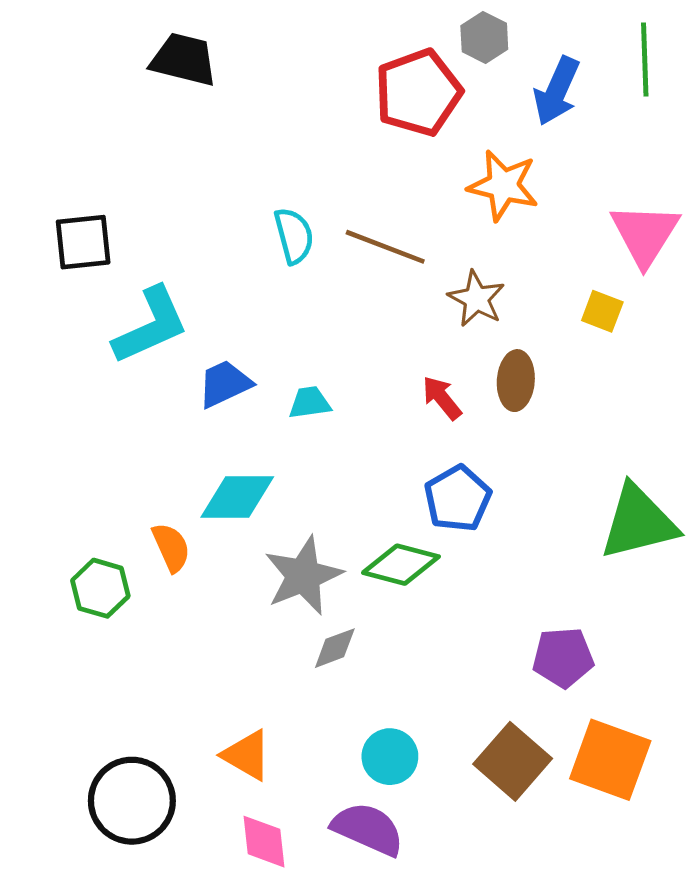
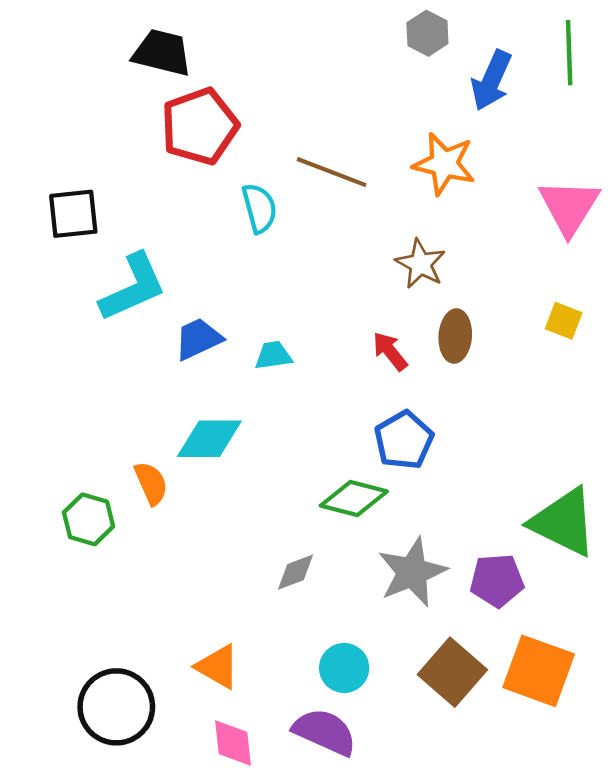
red pentagon: (418, 93) -> (200, 126), moved
brown line: (385, 247) -> (332, 172), moved
yellow square: (602, 311) -> (564, 321), moved
green triangle: (639, 522) -> (564, 522), moved, turned 40
gray star: (303, 576) -> (412, 572), moved

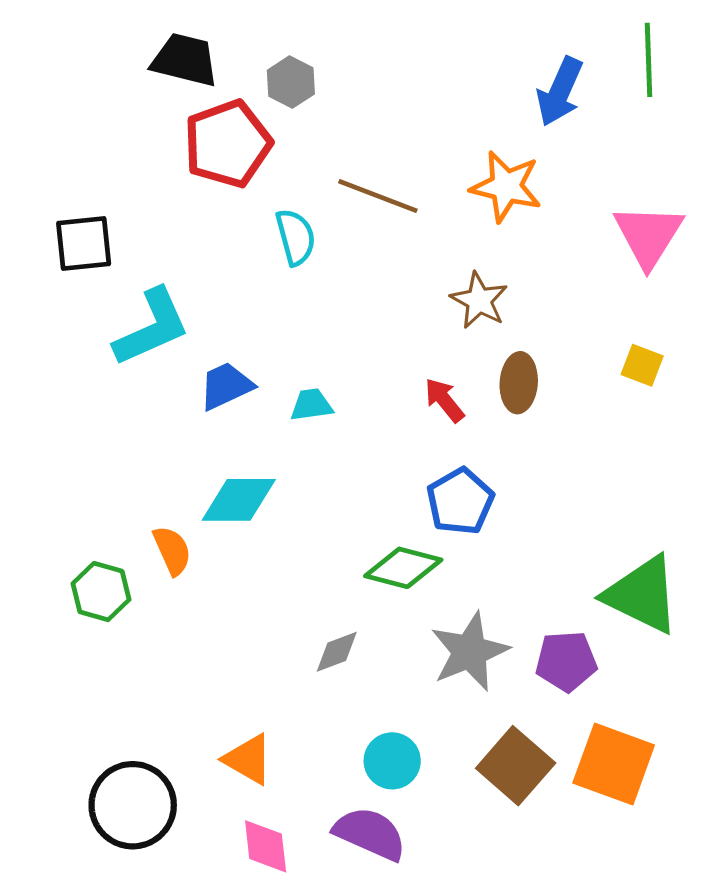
gray hexagon: (427, 33) -> (291, 82), moved

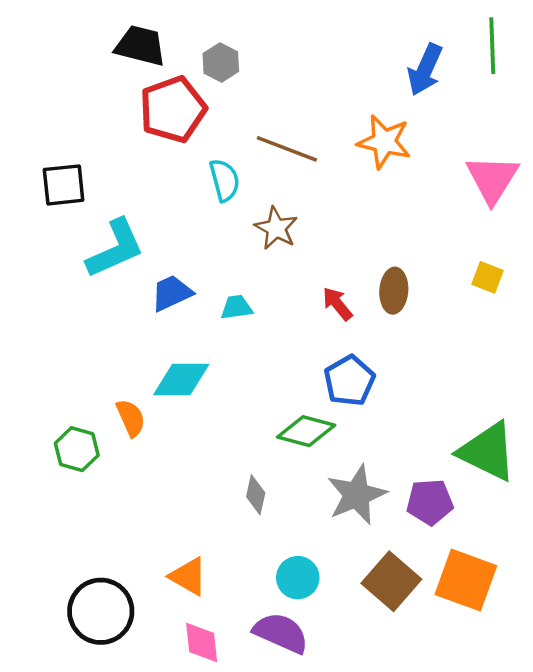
brown star: (479, 300) -> (276, 228), moved
gray diamond: (337, 652) -> (256, 495), turned -57

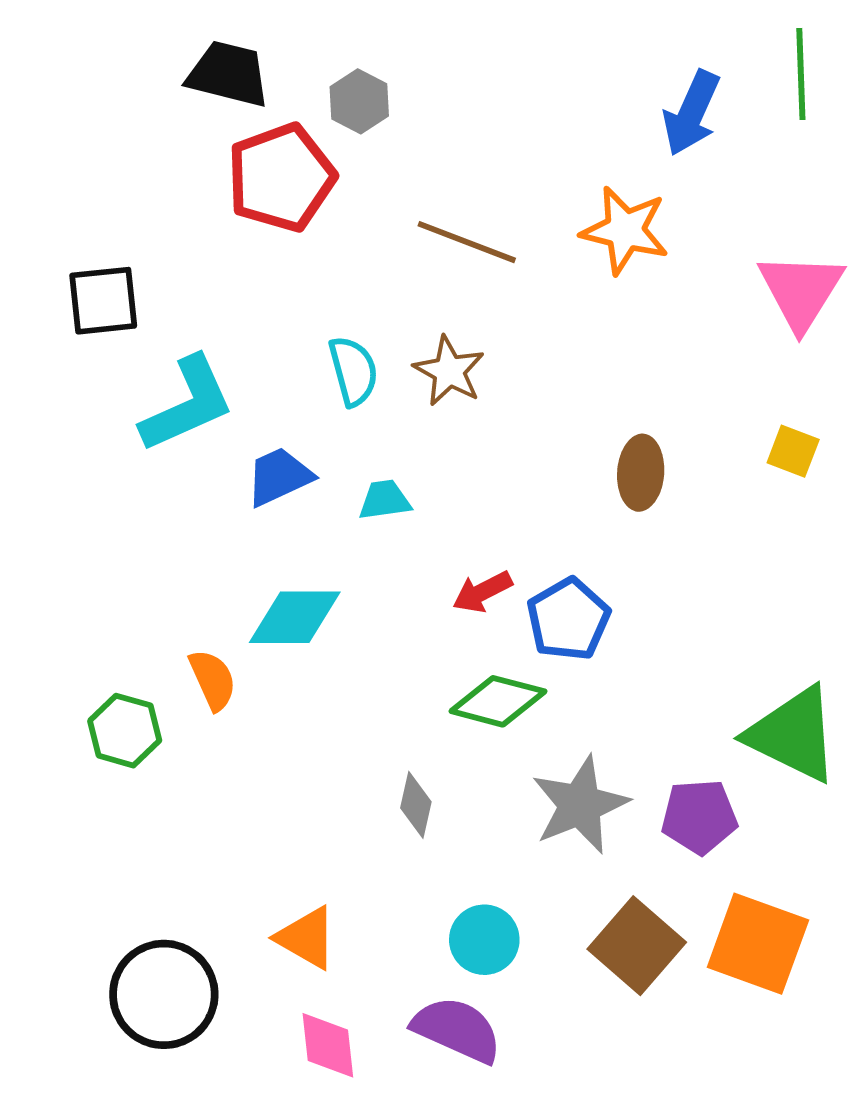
cyan semicircle: (224, 180) -> (353, 371), moved
red arrow: (337, 304) -> (482, 592), moved, turned -78

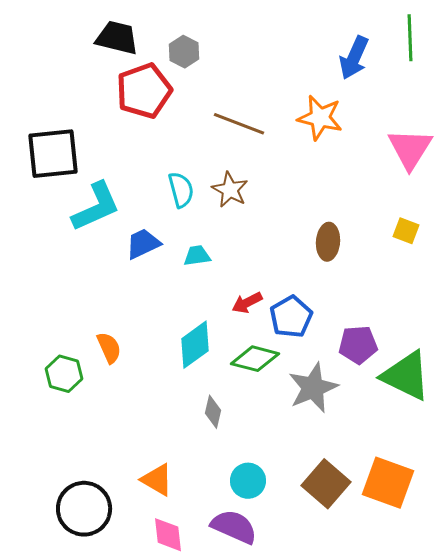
black square: (103, 301) -> (53, 154), size x1.4
cyan diamond: (295, 617) -> (195, 345), moved, turned -36
gray star: (580, 805) -> (313, 388), moved
purple pentagon: (699, 817) -> (358, 345), moved

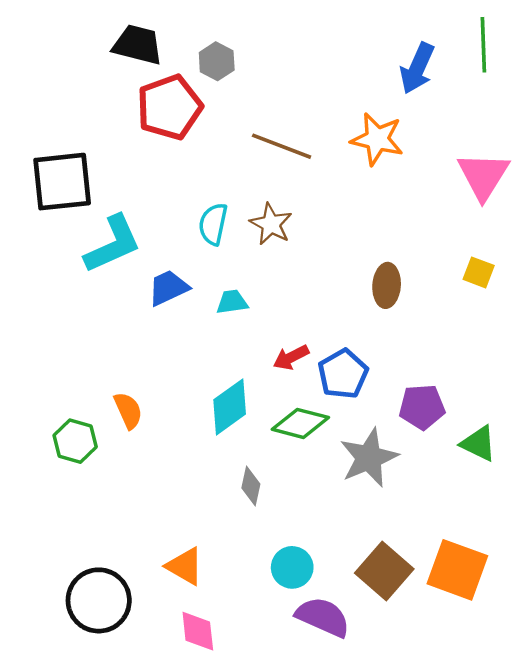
cyan semicircle: (181, 190) -> (213, 224), turned -153
green triangle: (406, 376) -> (479, 444), size x0.6
purple semicircle: (234, 527) -> (323, 617), moved

